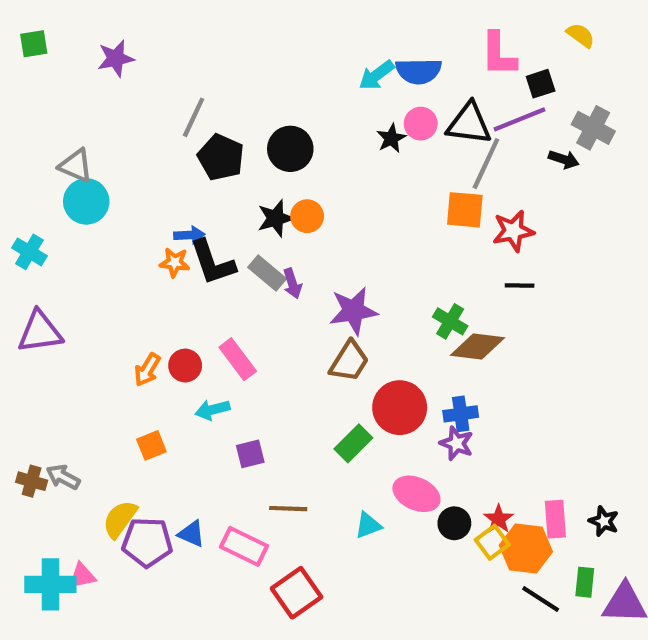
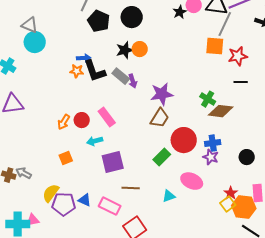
purple square: (250, 454) -> (113, 162), size x1.6
black circle: (454, 523) -> (247, 157), moved

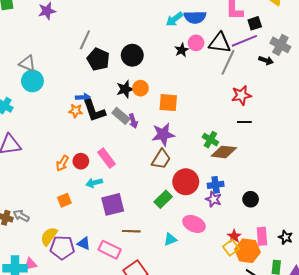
orange square: (215, 46) -> (168, 103), moved

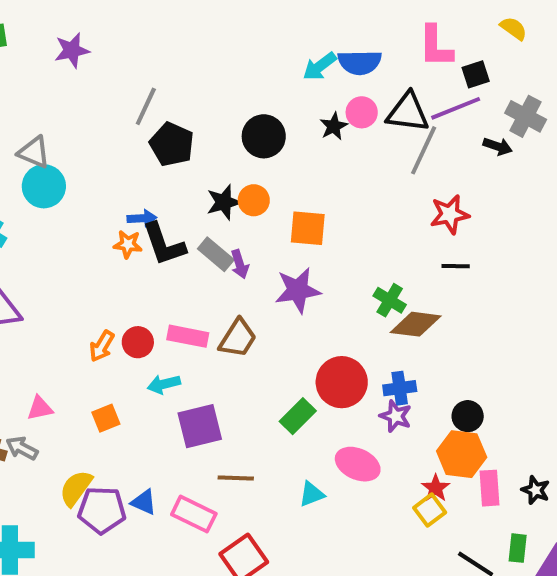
black circle: (132, 55) -> (264, 136), moved
pink rectangle: (107, 158) -> (188, 336), turned -42
brown trapezoid: (161, 159) -> (238, 338), moved
orange hexagon: (247, 251) -> (462, 454), moved
pink triangle: (30, 264) -> (40, 408), moved

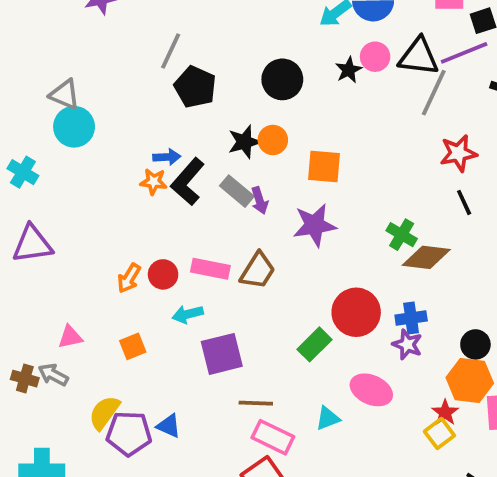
black L-shape: (164, 244) -> (188, 182), turned 60
black line: (456, 266) -> (464, 202), turned 64
pink rectangle: (194, 514) -> (273, 437), moved

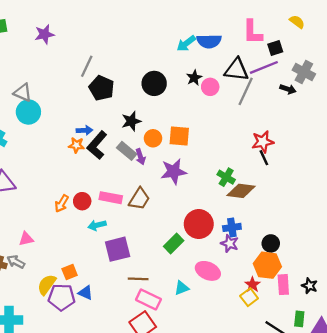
pink circle: (375, 57) -> (210, 87), moved
orange circle: (273, 140) -> (153, 138), moved
red star: (458, 153) -> (263, 142), moved
orange square: (133, 346) -> (70, 272), moved

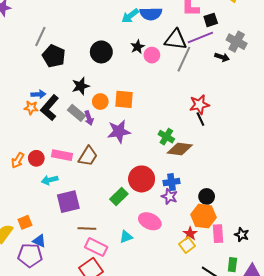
purple pentagon: (62, 297) -> (30, 255), moved

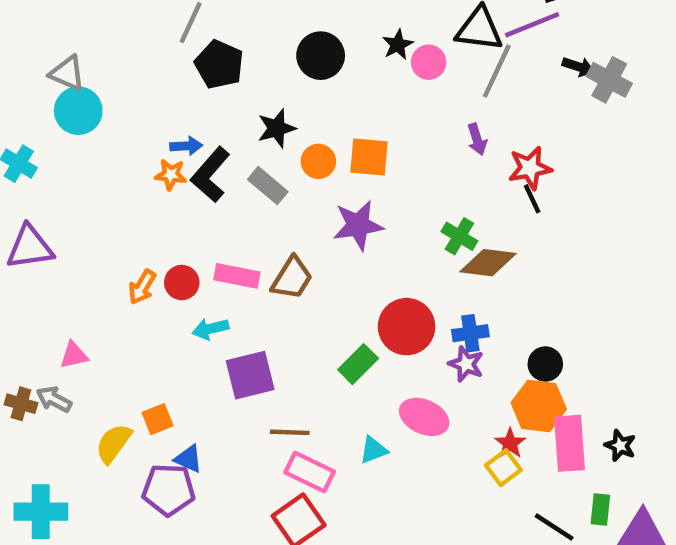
gray cross: (237, 42) -> (609, 80), moved
purple arrow: (89, 118) -> (477, 139), moved
pink rectangle: (218, 234) -> (570, 443), size x1.4

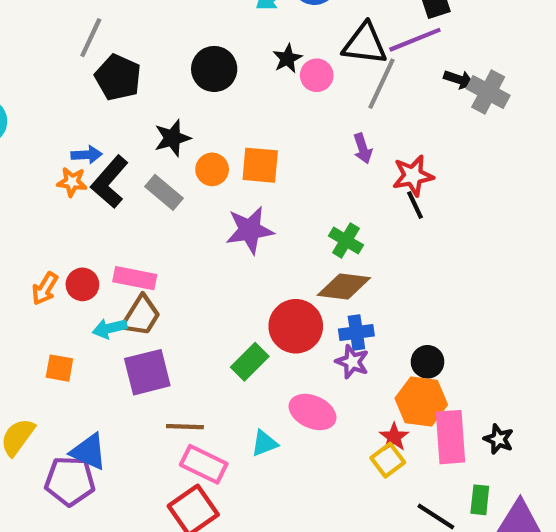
brown diamond: (488, 263) -> (344, 286), moved
brown trapezoid: (292, 278) -> (141, 316), moved
orange square: (158, 419) -> (59, 368), moved, turned 32
blue triangle: (188, 459) -> (89, 452), size x1.4

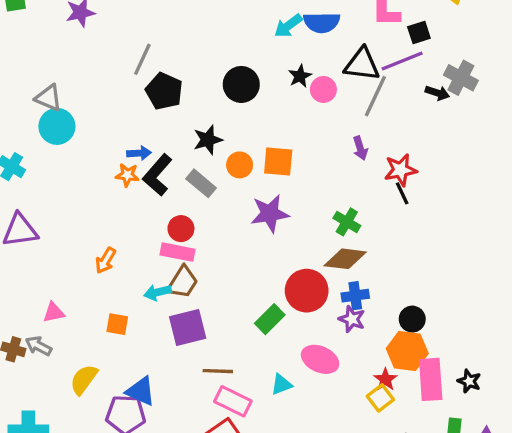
gray cross: (488, 92) -> (461, 78), moved
red circle: (82, 284) -> (181, 229), moved

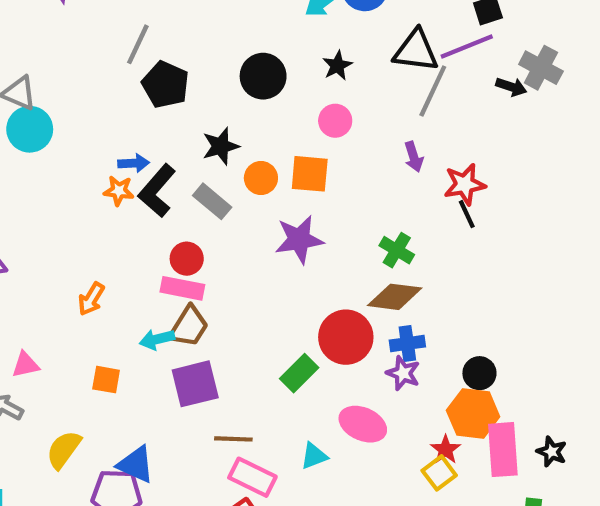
pink circle: (323, 89) -> (335, 121), moved

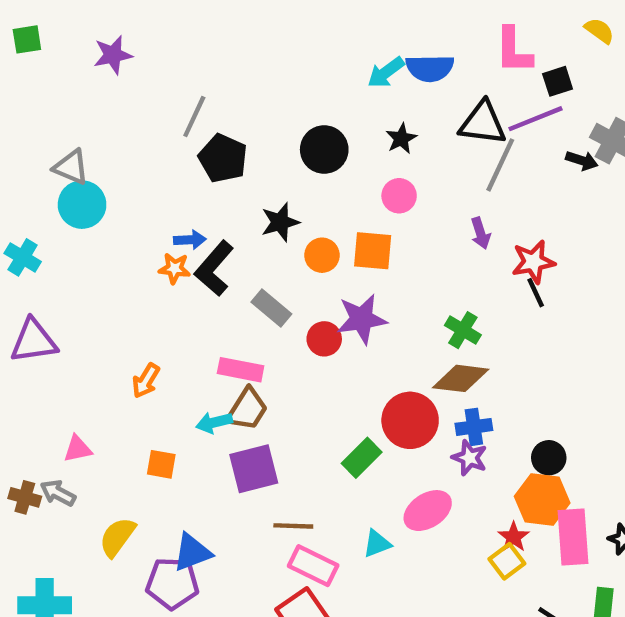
gray rectangle: (212, 201) -> (271, 308), moved
red circle: (187, 259) -> (324, 339), moved
pink ellipse: (363, 424) -> (428, 511), turned -57
blue triangle: (136, 464) -> (192, 552), turned -45

